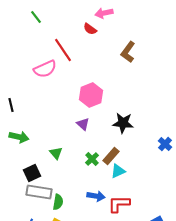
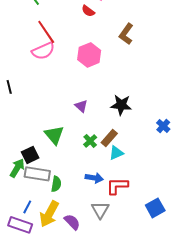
red line: (63, 50) -> (46, 32), moved
pink hexagon: (91, 95) -> (89, 55), moved
green arrow: (19, 137) -> (17, 168), moved, turned -72
green triangle: (56, 153) -> (54, 135), size x1.5

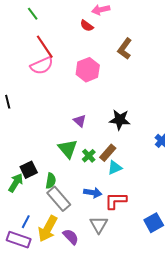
green triangle: (54, 135) -> (68, 149), moved
gray rectangle: (37, 174) -> (59, 199), moved, turned 40
green semicircle: (56, 184) -> (51, 181), moved

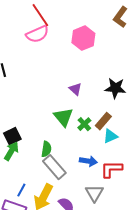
black square: (29, 170) -> (12, 136), moved

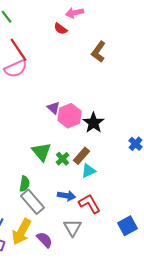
pink hexagon: (83, 38) -> (70, 116), moved
black star: (115, 88) -> (94, 123), turned 30
purple triangle: (75, 89) -> (54, 108), moved
red L-shape: (111, 169) -> (90, 204), turned 60

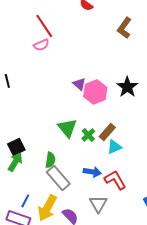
pink semicircle: (16, 69) -> (41, 45), size x0.7
black star: (94, 123) -> (127, 87), moved

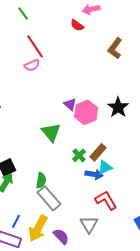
green triangle: (67, 128) -> (51, 132), moved
blue arrow: (92, 172) -> (94, 174), moved

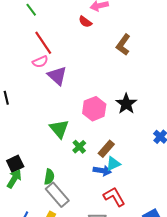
purple triangle: (70, 104) -> (57, 76), moved, size x1.5
green cross: (79, 155) -> (79, 147), moved

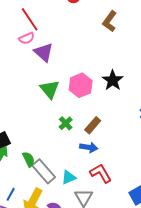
green triangle: (59, 129) -> (50, 89), moved
cyan triangle: (113, 164) -> (69, 177), moved
green semicircle: (49, 177) -> (29, 159), moved, turned -35

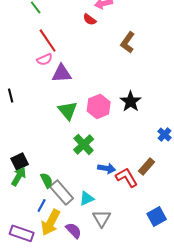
purple triangle: (44, 52) -> (62, 73), turned -45
green cross: (66, 123) -> (84, 144), size x1.5
brown rectangle: (93, 125) -> (147, 166), moved
red L-shape: (101, 173) -> (127, 177), moved
blue line: (11, 194) -> (42, 205), moved

